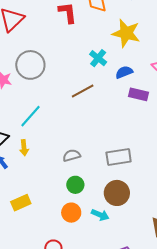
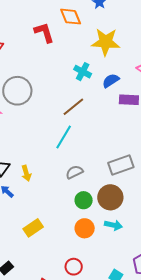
cyan line: (30, 116) -> (64, 137), moved
brown circle: (117, 193) -> (110, 197), moved

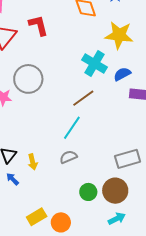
red L-shape: (44, 33) -> (38, 25), moved
cyan cross: (83, 72) -> (95, 63), size x1.4
gray semicircle: (74, 172) -> (68, 157), moved
cyan arrow: (113, 225) -> (117, 219), turned -42
orange circle: (85, 228) -> (61, 222), moved

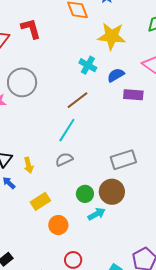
cyan cross: (95, 63) -> (88, 65), size x0.7
yellow rectangle: (37, 217) -> (40, 201), moved
cyan arrow: (117, 219) -> (97, 214), moved

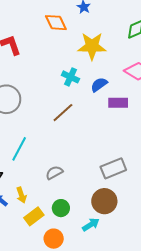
cyan line: (67, 130) -> (19, 149), moved
yellow arrow: (29, 165) -> (21, 195), moved
green circle: (85, 194) -> (61, 208), moved

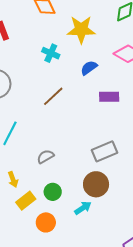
cyan cross: (71, 77) -> (51, 53), moved
purple rectangle: (118, 103) -> (109, 97), moved

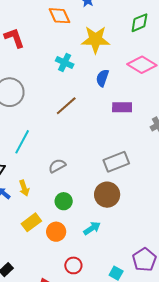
blue semicircle: (89, 68) -> (102, 78), turned -36
yellow rectangle: (26, 201) -> (31, 222), moved
cyan arrow: (83, 208) -> (92, 228), moved

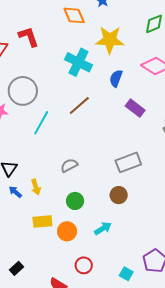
cyan cross: (65, 62) -> (78, 62), size x1.5
purple rectangle: (122, 107) -> (135, 108), turned 36
cyan line: (22, 142) -> (41, 123), moved
brown circle: (107, 195) -> (119, 195), size x0.7
yellow rectangle: (31, 222) -> (42, 222), turned 30

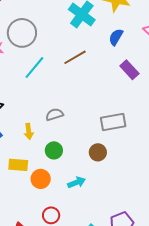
yellow arrow: (36, 187) -> (29, 131), moved

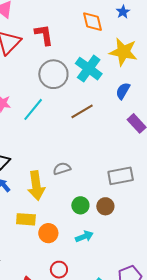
gray circle: (22, 33) -> (53, 74), moved
cyan line: (34, 68) -> (33, 109), moved
yellow arrow: (29, 131) -> (36, 186), size x1.8
green circle: (54, 150) -> (80, 205), moved

